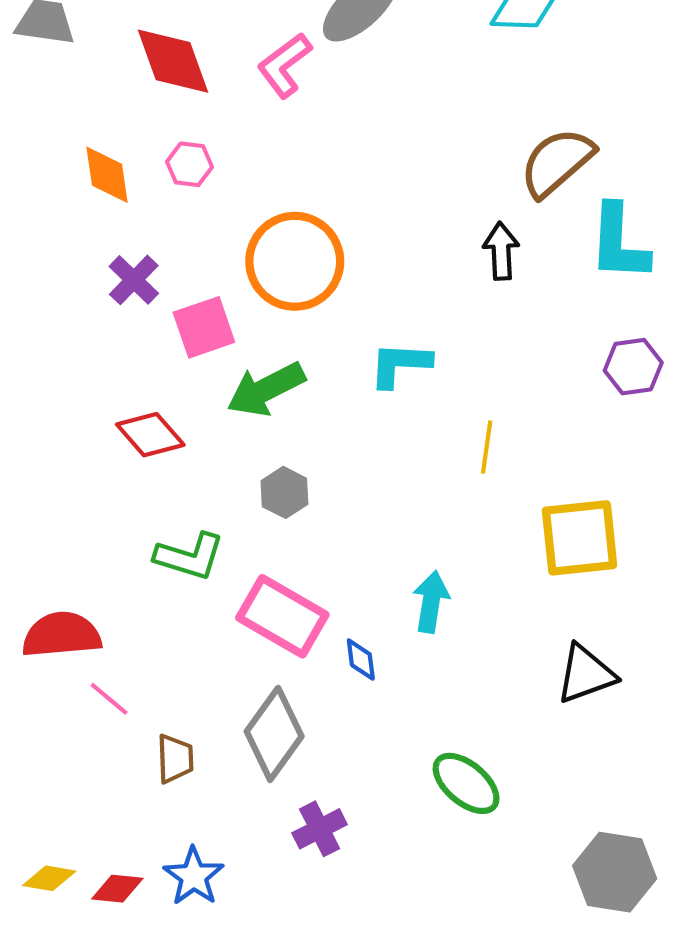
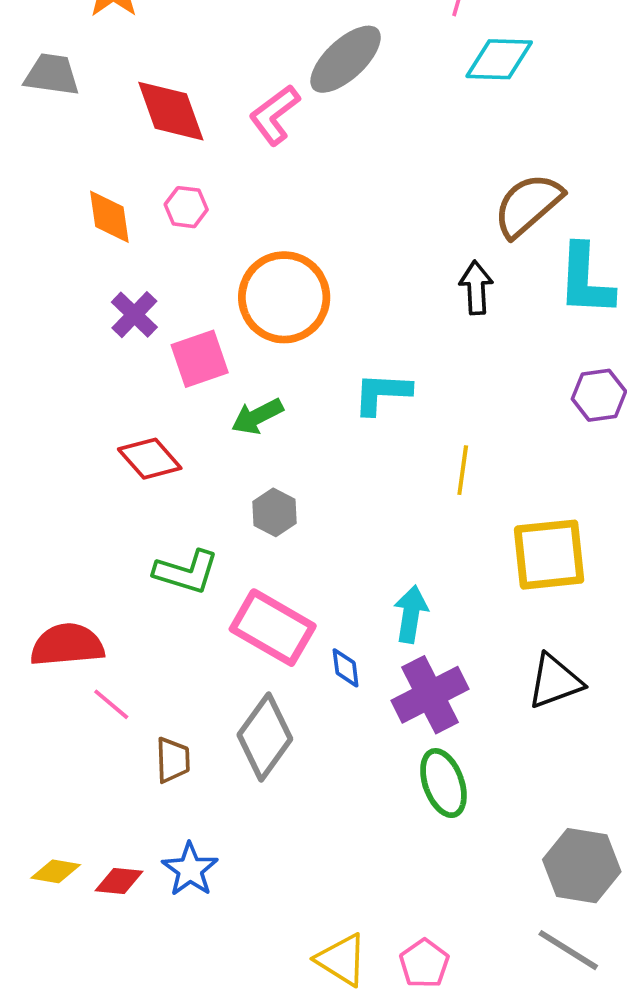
green arrow: (266, 389) -> (257, 416), size x0.7
green ellipse: (466, 783) -> (443, 783), turned 30
purple cross: (320, 829) -> (430, 695), moved, size x1.5

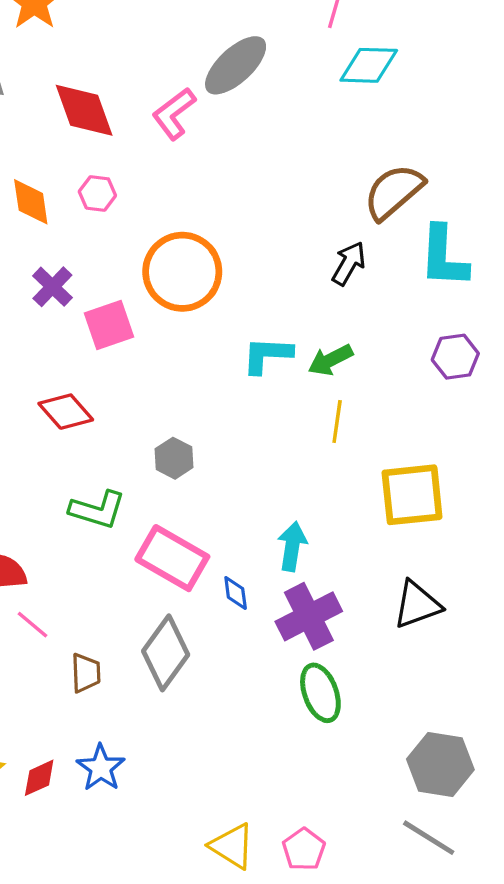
black arrow: (476, 288) -> (349, 263), turned 33
green arrow: (257, 416) -> (330, 360), moved
red diamond: (119, 881) -> (39, 778), turned -30

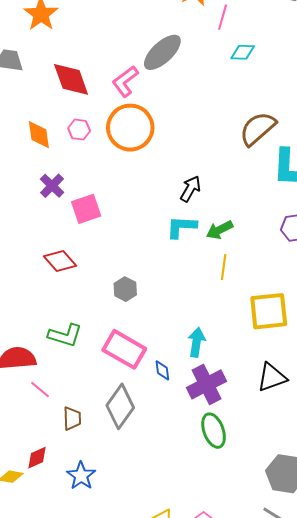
cyan diamond: (369, 65) -> (243, 52), size x0.7
black arrow: (349, 263) -> (190, 189), moved
orange circle: (182, 272) -> (130, 128), moved
green L-shape: (97, 510) -> (65, 335), moved
red diamond: (39, 778) -> (37, 458), moved

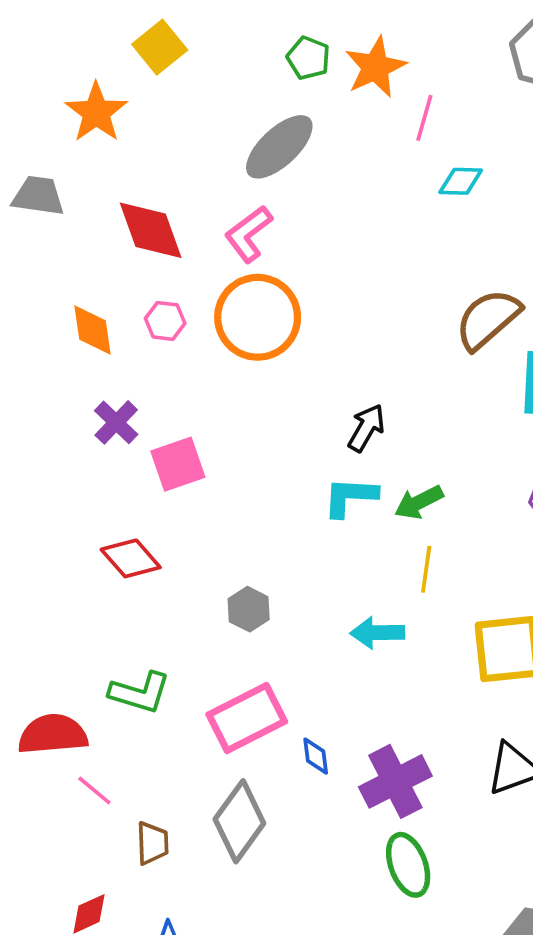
gray ellipse: (162, 52) -> (279, 147), moved
cyan arrow: (196, 342) -> (377, 633), moved, turned -100
pink rectangle: (124, 349) -> (247, 718), turned -57

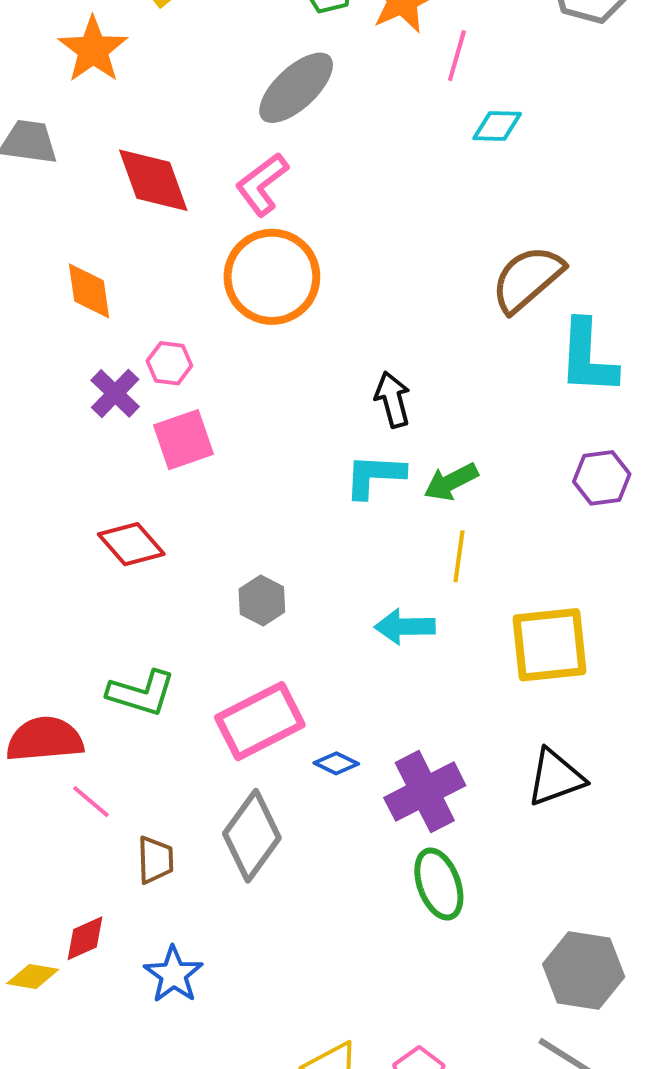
pink hexagon: (165, 321) -> (169, 363), moved
black arrow: (366, 428) -> (393, 399), turned -45
blue diamond: (316, 756) -> (336, 763), turned -57

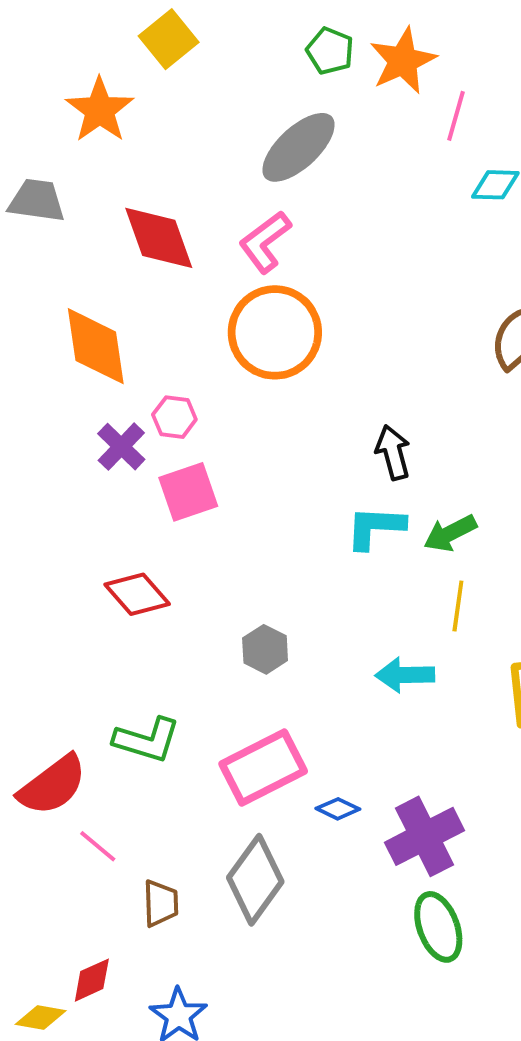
orange diamond: (89, 291) -> (96, 346), size x1.4
red semicircle: (45, 739) -> (52, 785), turned 148

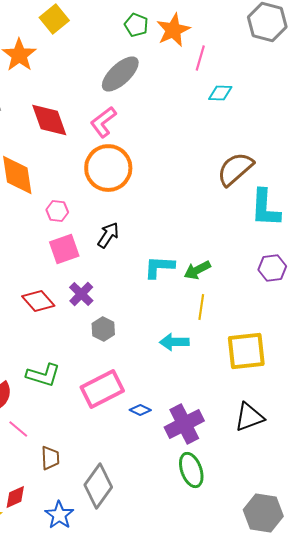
purple cross: (121, 447) -> (81, 294), moved
black arrow: (393, 453) -> (108, 235), moved, turned 48
gray diamond: (255, 880) -> (98, 486), moved

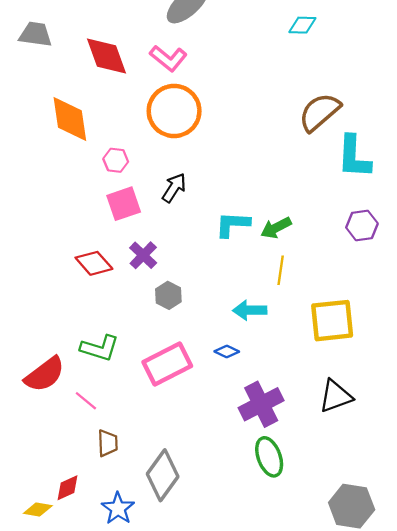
pink L-shape: (103, 122) -> (168, 58), turned -104
blue diamond: (140, 410) -> (227, 351), moved
pink line: (18, 429) -> (86, 401), moved

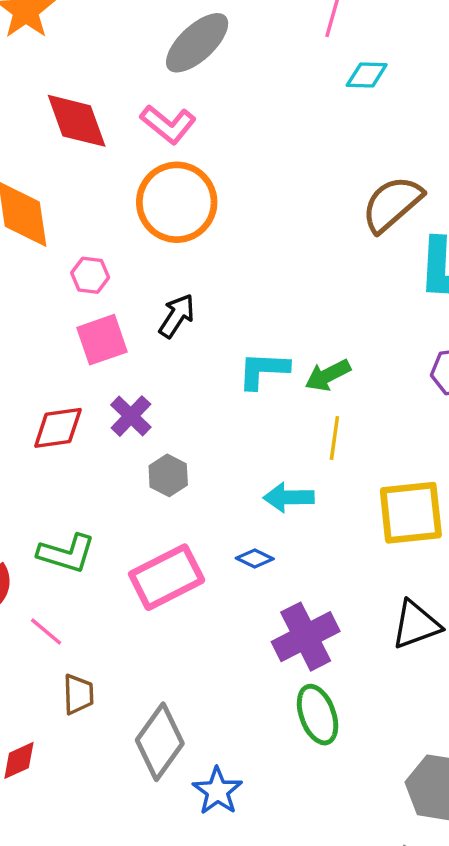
red diamond: (94, 263) -> (58, 428), turned -57
blue star: (118, 508) -> (217, 791), moved

